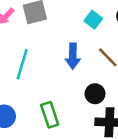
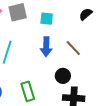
cyan square: (93, 20) -> (47, 19), moved, turned -32

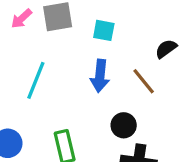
black semicircle: (86, 14) -> (166, 49), moved

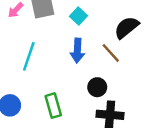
cyan square: (104, 30) -> (79, 16), turned 35
black semicircle: (166, 49) -> (126, 27), size x1.5

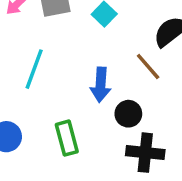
blue arrow: (77, 51) -> (101, 85), moved

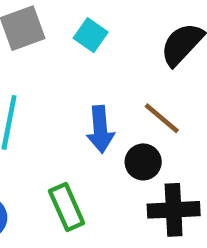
brown line: (148, 66) -> (162, 118), moved

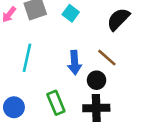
black cross: (174, 210) -> (96, 108), moved

